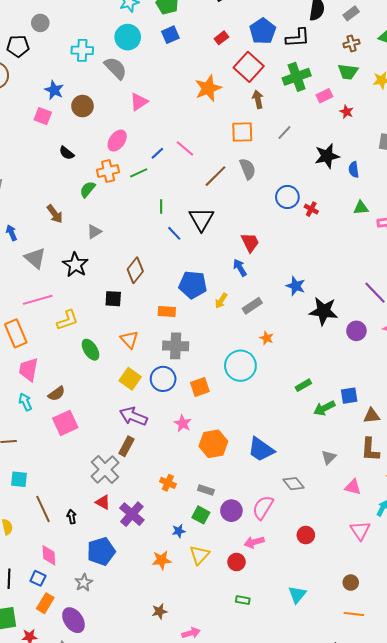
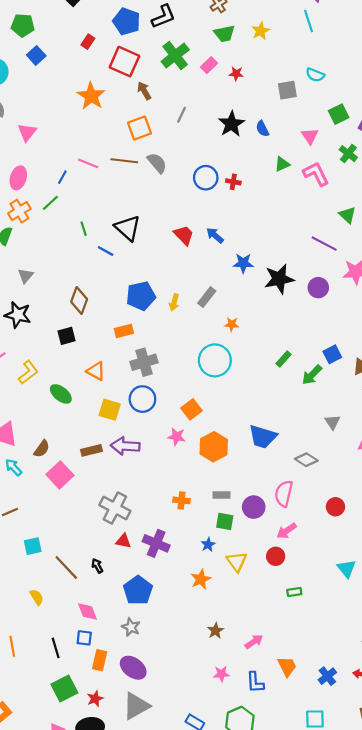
brown line: (216, 176) -> (124, 161), moved, turned 70
blue arrow: (240, 268) -> (215, 235), moved
orange square: (200, 387) -> (192, 409), moved
brown rectangle: (126, 446) -> (92, 450), moved, turned 66

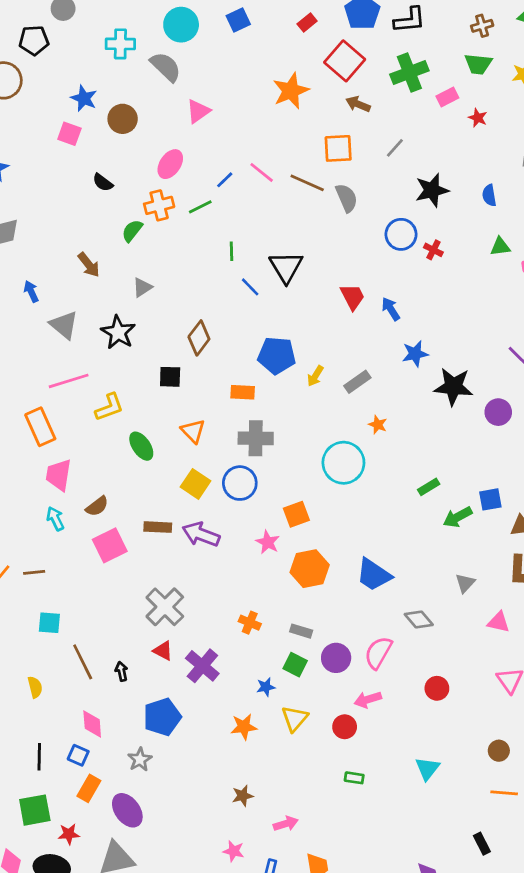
brown arrow: (144, 91) -> (358, 104), turned -54
black star: (231, 124) -> (432, 190), moved
blue star: (243, 263) -> (415, 354), turned -30

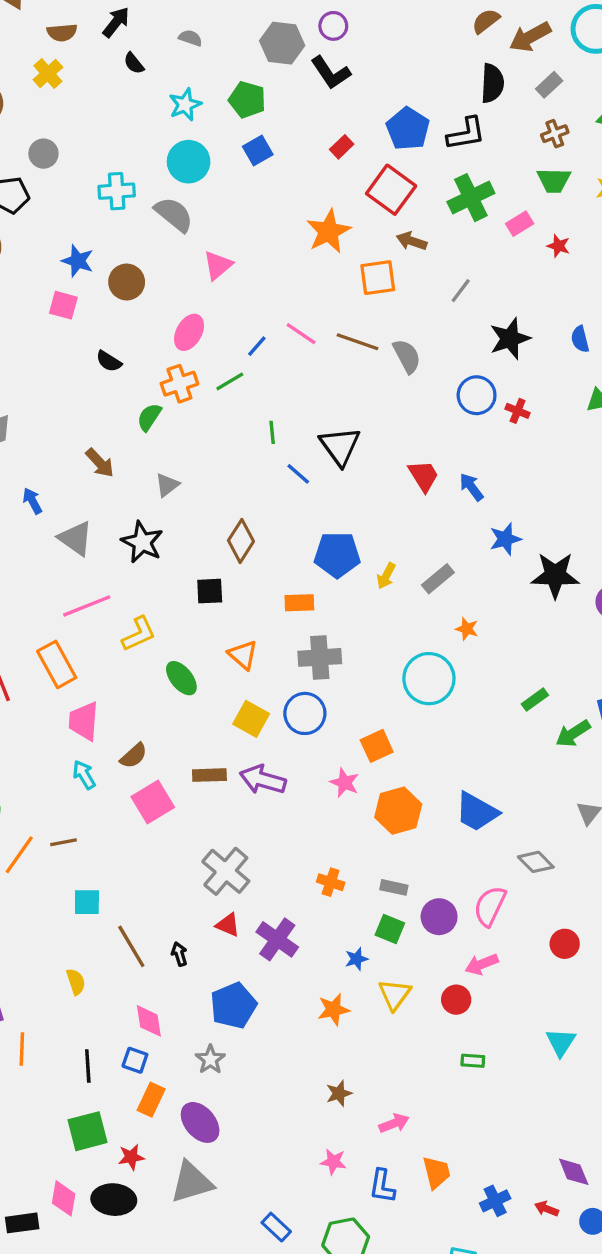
orange square: (338, 148) -> (378, 278), moved

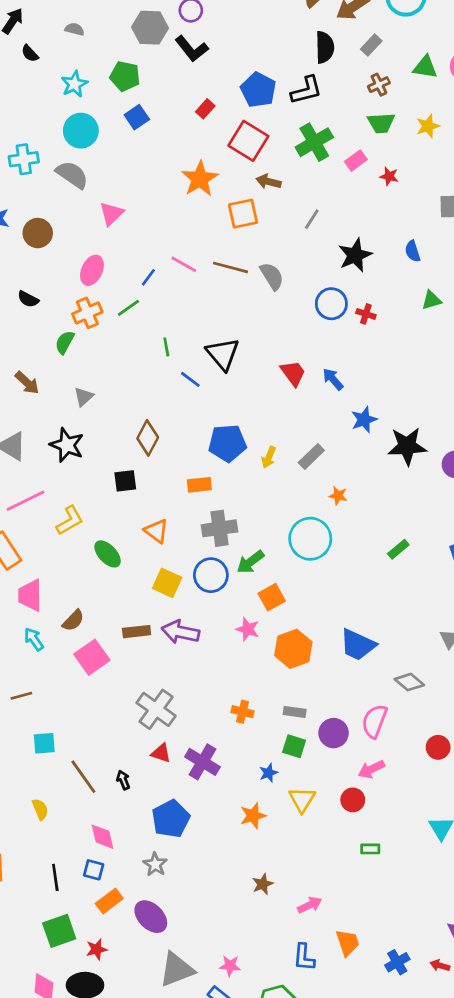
green arrow: (573, 733) -> (250, 562), moved
orange rectangle: (151, 1100) -> (109, 901), turned 32
pink star: (333, 1162) -> (230, 966), moved
gray triangle: (192, 1182) -> (177, 970), moved

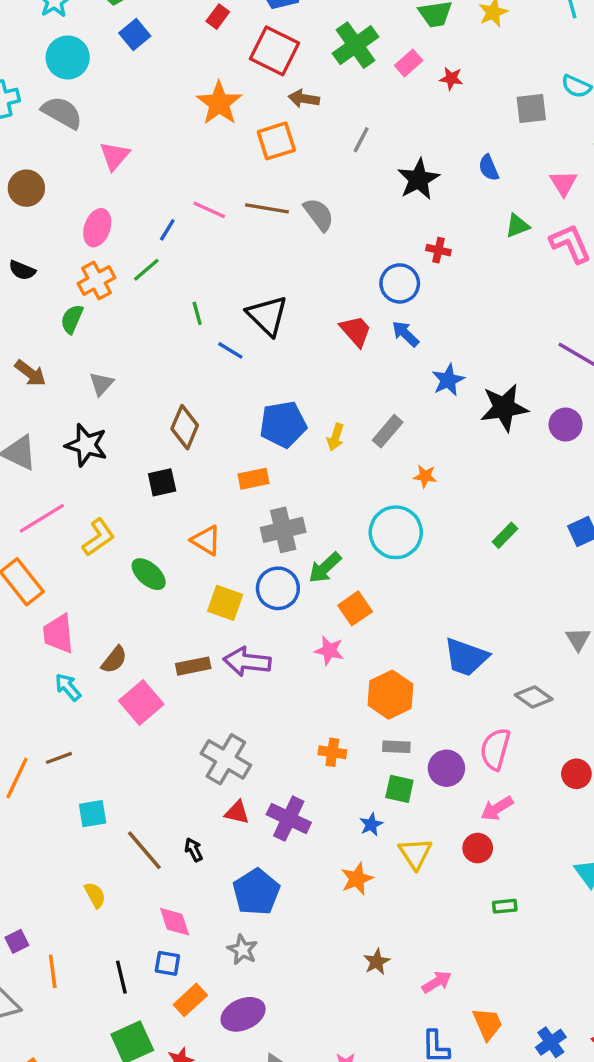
blue circle: (331, 304) -> (400, 283), moved
orange hexagon: (293, 649) -> (390, 695), moved
purple ellipse: (151, 917) -> (243, 1014), turned -64

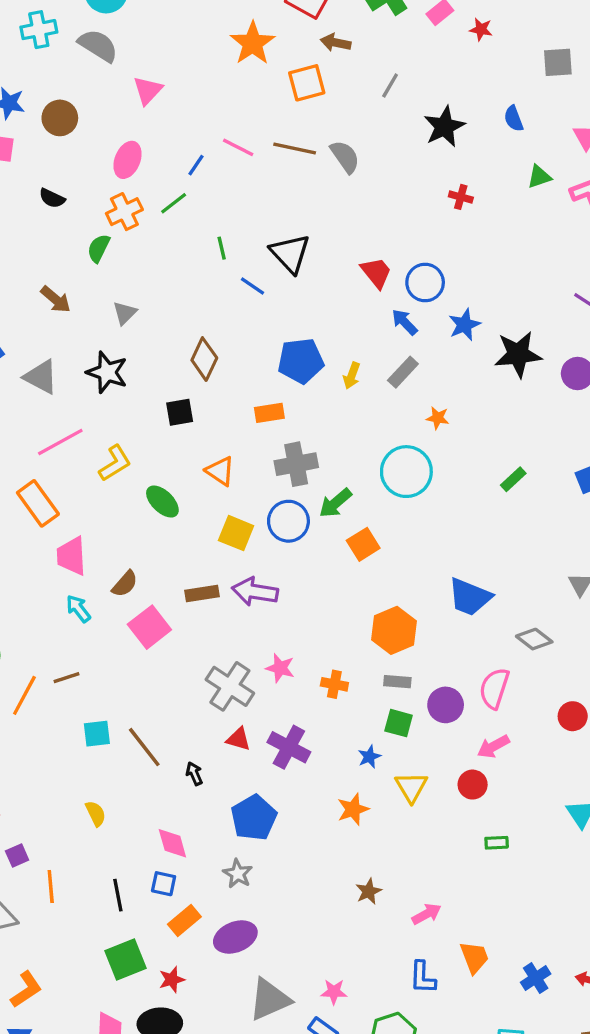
blue circle: (400, 283) -> (425, 283), moved
blue arrow: (405, 334) -> (405, 322), moved
pink star: (329, 651) -> (280, 668), moved
brown line: (144, 850) -> (144, 747), moved

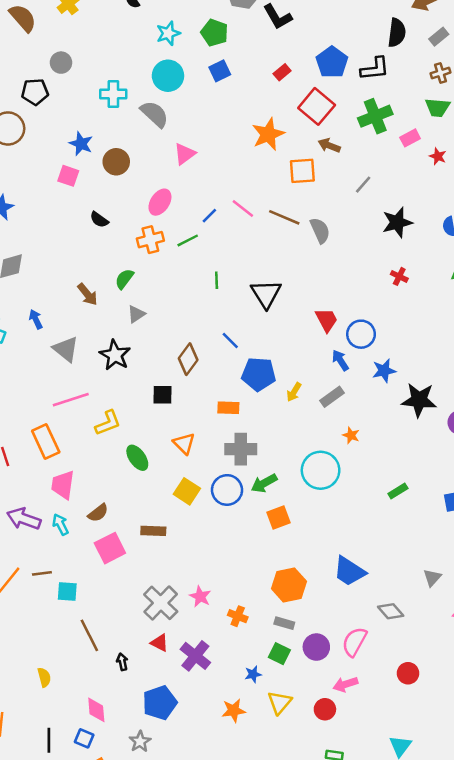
green semicircle: (99, 248) -> (124, 279), moved
blue line: (252, 286) -> (230, 341), moved
purple arrow: (255, 592) -> (24, 519), moved
cyan square: (97, 734) -> (67, 591), moved

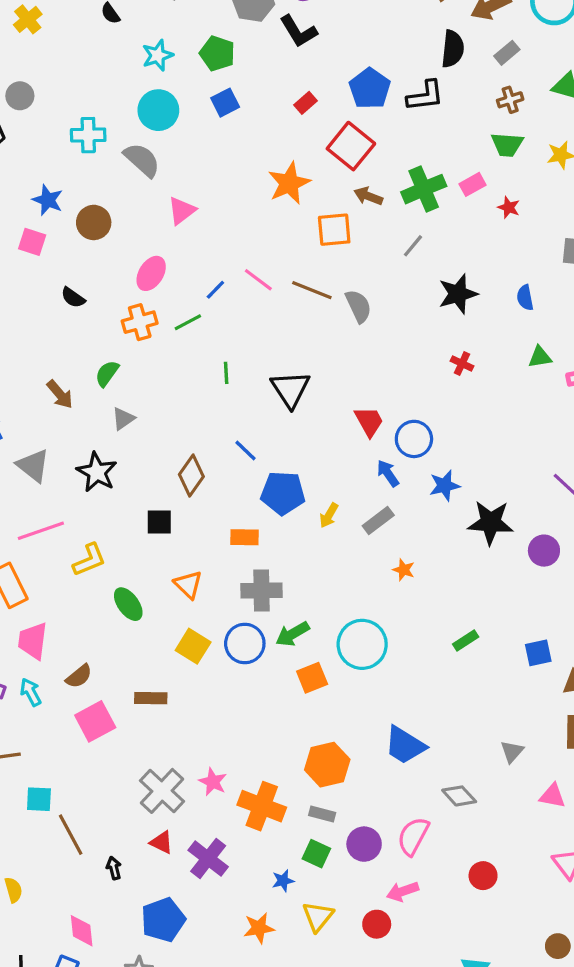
green cross: (375, 116) -> (424, 189), moved
cyan circle: (321, 470) -> (362, 644), moved
cyan square: (67, 591) -> (39, 799), moved
orange cross: (238, 616) -> (262, 806), size x1.8

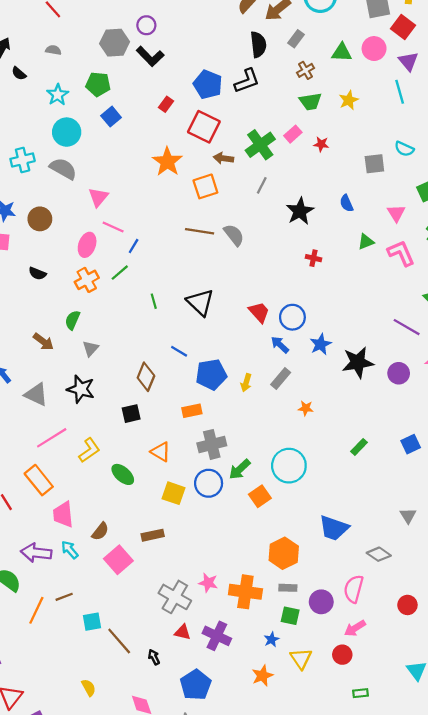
pink line: (258, 280) -> (113, 227), moved

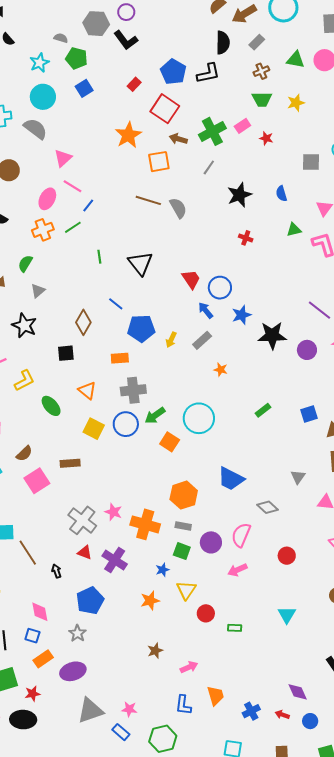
gray semicircle: (53, 50) -> (61, 38), moved
orange square: (260, 496) -> (170, 442), turned -30
red circle: (342, 655) -> (206, 613), moved

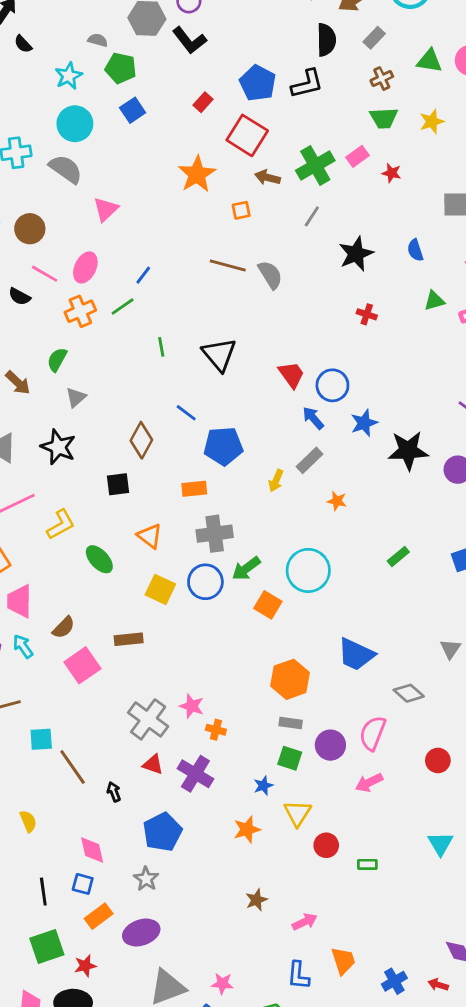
orange square: (159, 162) -> (241, 210), size x0.6
pink line: (73, 186) -> (45, 274), moved
yellow arrow: (171, 340) -> (276, 481), moved
orange cross: (145, 524) -> (216, 730), moved, size x0.5

